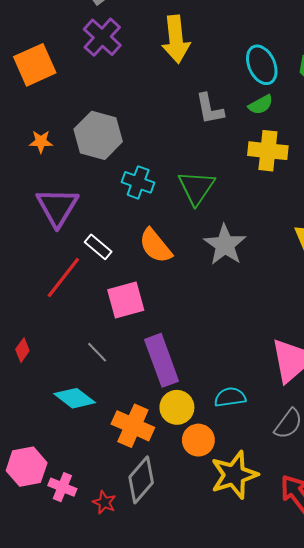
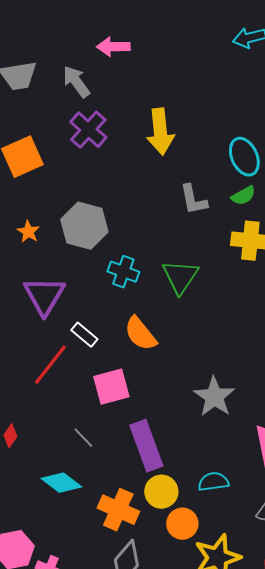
orange star: (41, 142) -> (28, 232), turned 30
gray star: (225, 245) -> (214, 397), moved

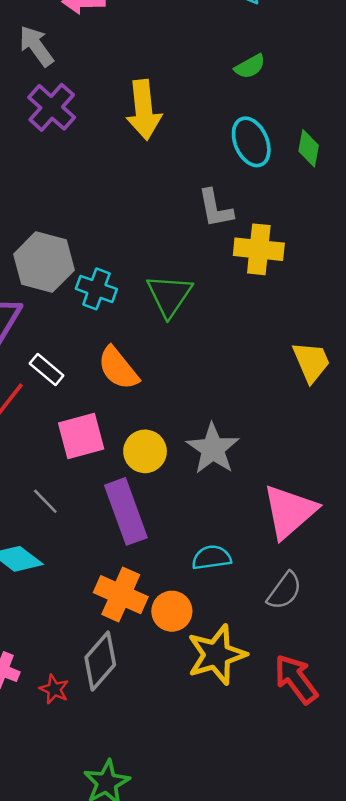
green semicircle: (243, 196) -> (250, 66), moved
gray L-shape: (193, 200) -> (215, 208), moved
gray hexagon: (84, 226) -> (44, 262), moved
yellow circle: (161, 492) -> (145, 451), moved
orange cross: (118, 510) -> (121, 595), moved

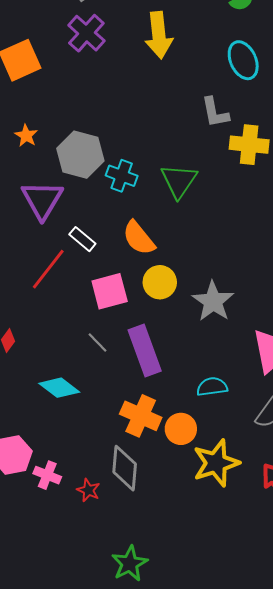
yellow circle: (145, 451) -> (160, 282), moved
gray line: (45, 501) -> (97, 342), moved
gray diamond: (100, 661) -> (125, 468), turned -36

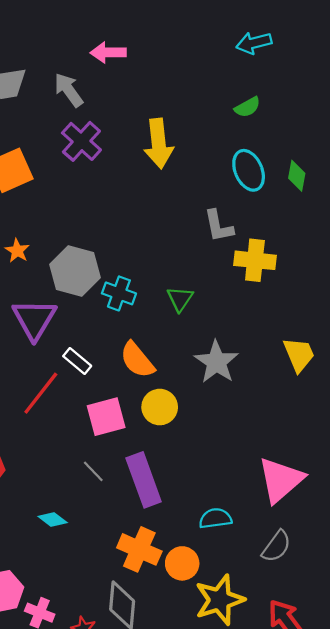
green triangle: (179, 181) -> (180, 299), size x0.7
gray star: (213, 301) -> (216, 362), moved
cyan diamond: (59, 388) -> (53, 519), size x0.7

